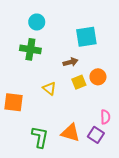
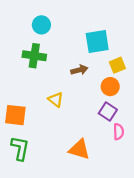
yellow square: (79, 82) -> (117, 65), moved
purple square: (96, 135) -> (108, 111), moved
green L-shape: (40, 137) -> (20, 148), moved

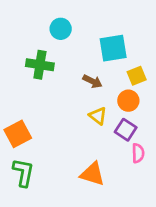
cyan circle: (41, 25) -> (61, 29), moved
brown arrow: (79, 70) -> (92, 81), turned 42
yellow triangle: (56, 100) -> (98, 116), moved
orange square: (15, 115) -> (18, 134), turned -35

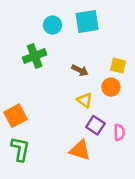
cyan square: (113, 48) -> (87, 21), moved
green cross: (40, 65) -> (35, 56), turned -30
yellow square: (137, 76) -> (118, 66), turned 35
purple square: (126, 130) -> (95, 125), moved

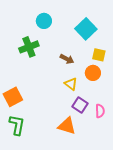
cyan square: (87, 21) -> (86, 29), moved, turned -35

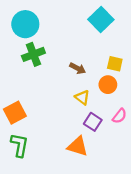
cyan circle: (44, 21) -> (25, 24), moved, size x1.5
cyan square: (86, 29) -> (101, 20), moved
pink semicircle: (100, 111) -> (119, 116), moved, turned 40

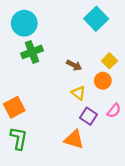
yellow square: (115, 64) -> (109, 61), turned 32

